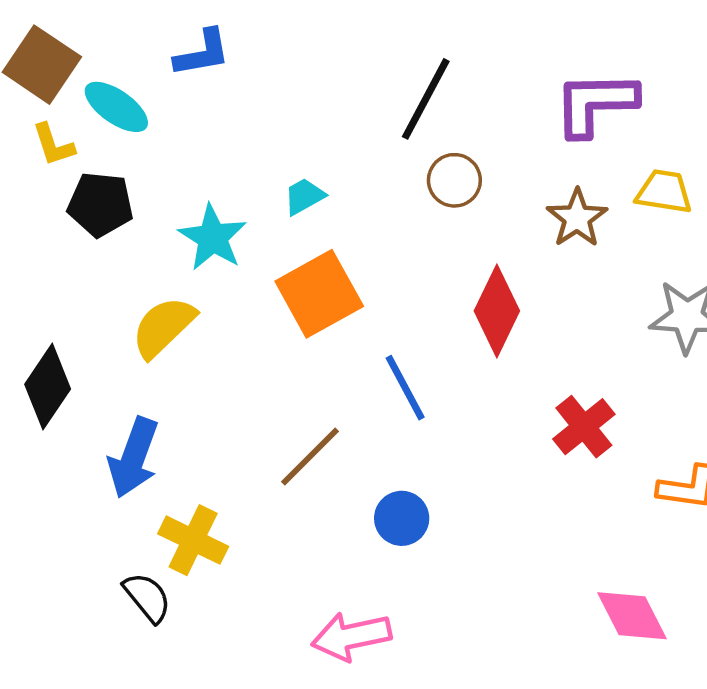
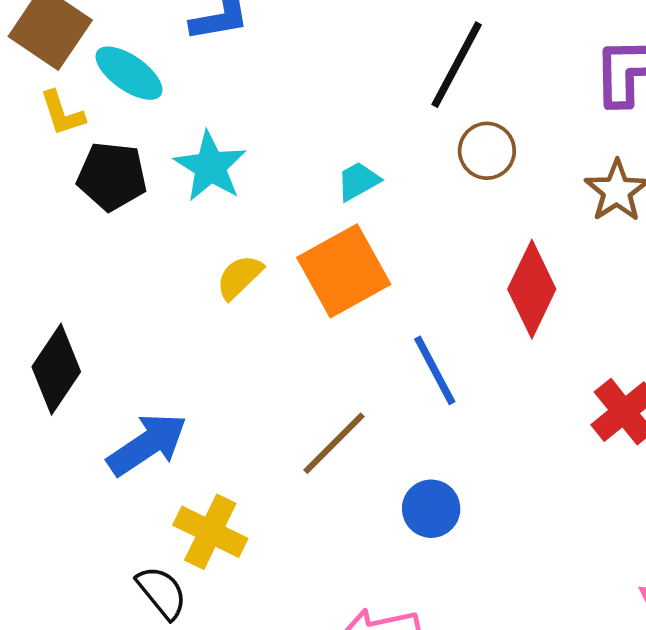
cyan trapezoid: (304, 196) -> (358, 181), moved
cyan star: (213, 238) -> (210, 167), moved
yellow semicircle: (163, 327) -> (239, 277), moved, size x0.7
blue arrow: (134, 458) -> (147, 444), turned -144

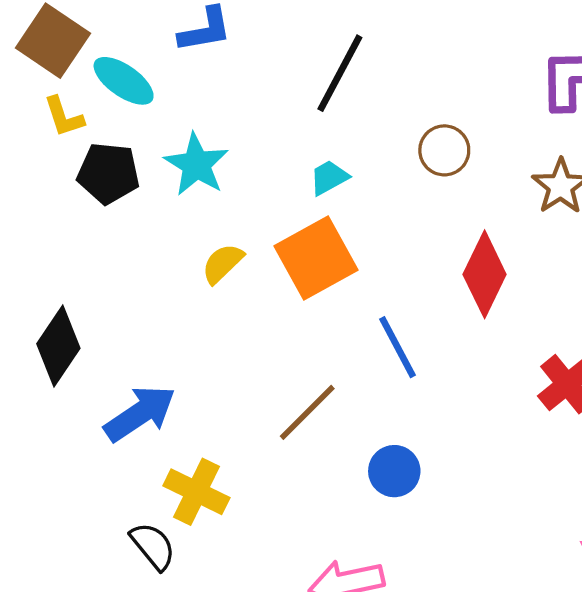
black line: (457, 65) -> (340, 73), moved

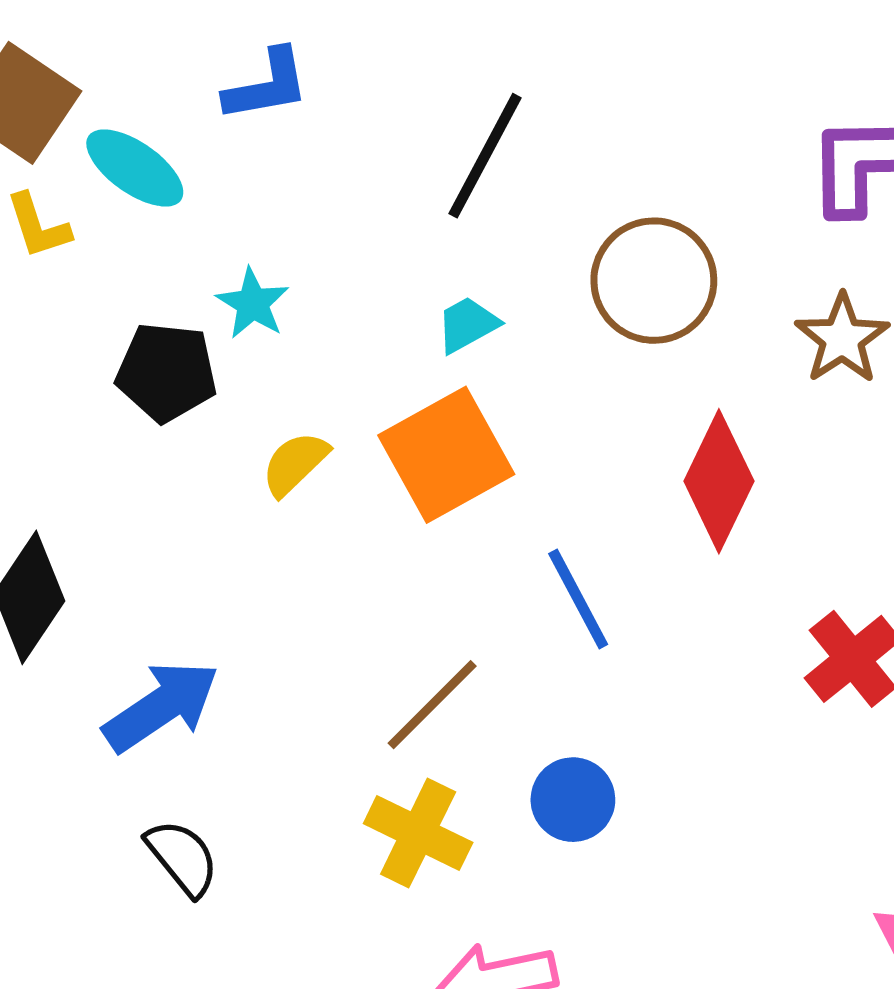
brown circle: (444, 150) -> (654, 281), size x1.5
cyan star: (196, 165) -> (253, 303), size x0.7
black pentagon: (108, 173) -> (166, 372), moved
yellow cross: (196, 492) -> (418, 833), moved
black semicircle: (153, 546) -> (182, 858), moved

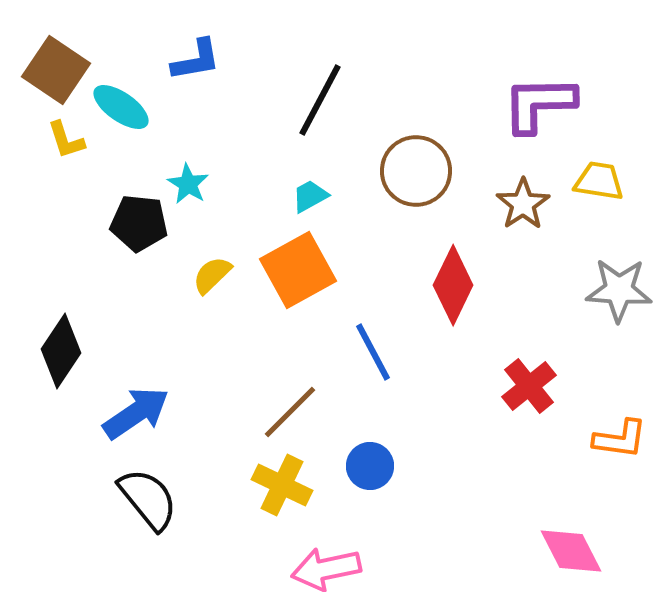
black semicircle: (182, 858) -> (148, 499), size x1.4

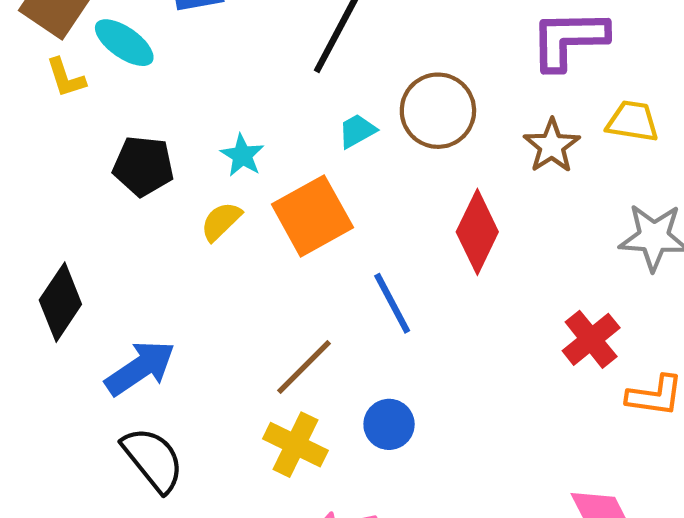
cyan star: (188, 184) -> (242, 155), moved
cyan trapezoid: (310, 196) -> (357, 131), moved
red cross: (529, 386) -> (591, 339), moved

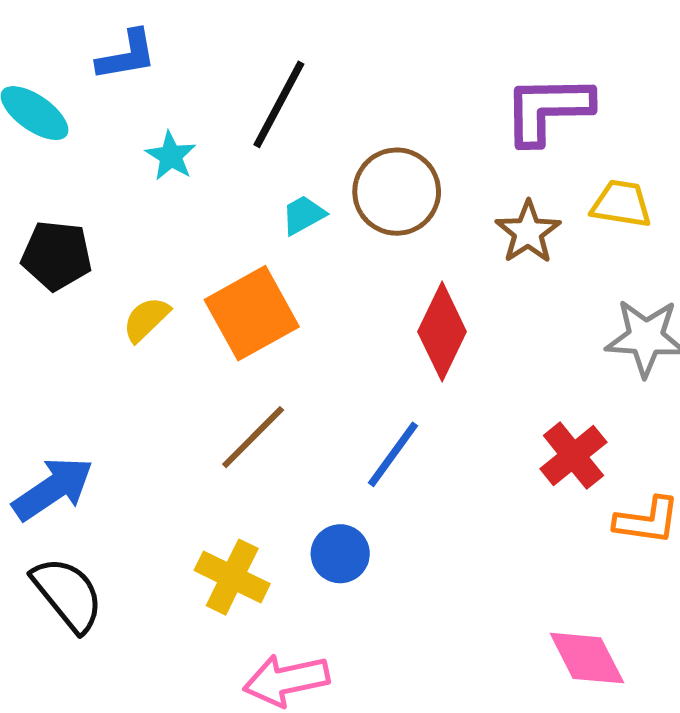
cyan star: (242, 155) -> (171, 156), moved
blue line: (392, 303) -> (393, 454), moved, turned 64
brown line: (304, 367) -> (253, 437), moved

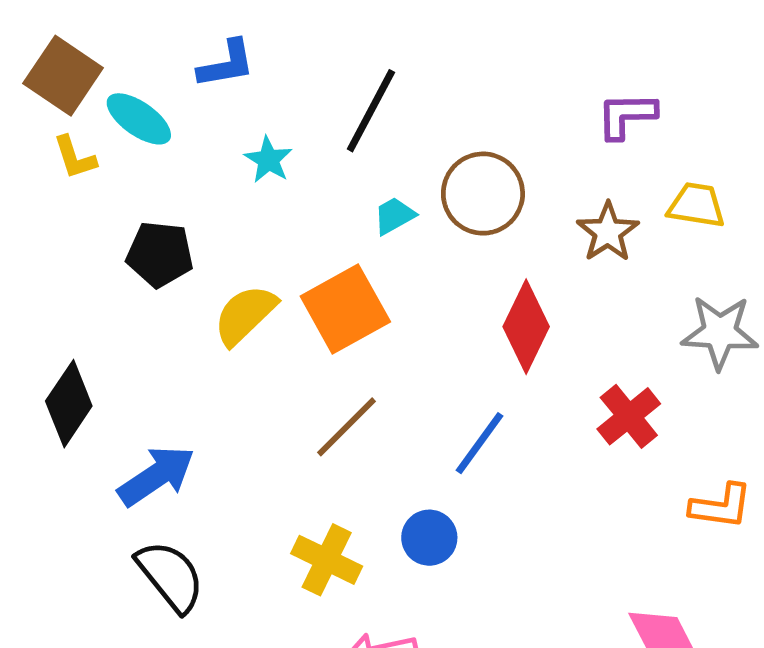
purple L-shape: (548, 109) -> (626, 115), size x0.7
yellow semicircle: (146, 319) -> (245, 315), size x1.4
red cross: (573, 456) -> (629, 416), moved

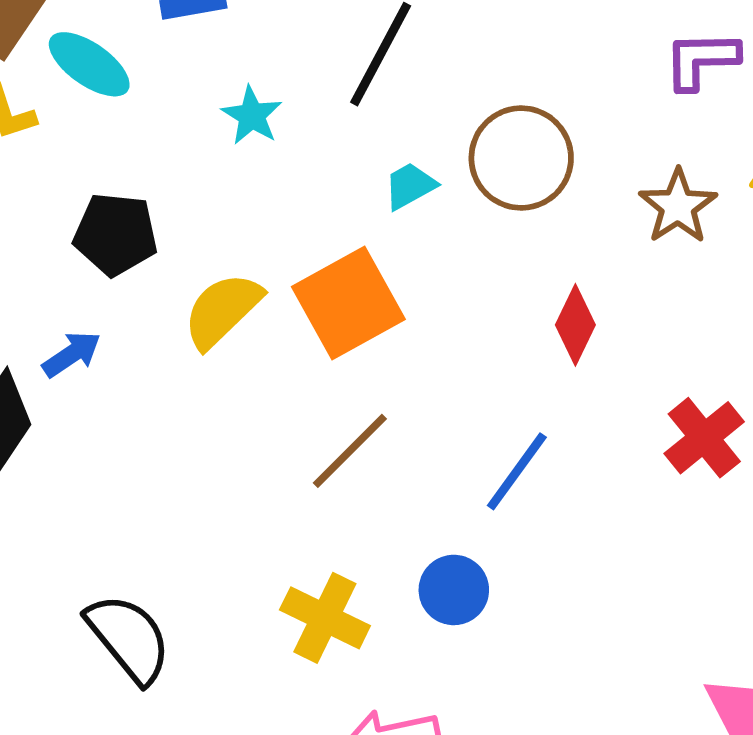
red diamond: (526, 327) -> (575, 325), size x0.7
blue arrow: (156, 476) -> (72, 354), moved, size x0.6

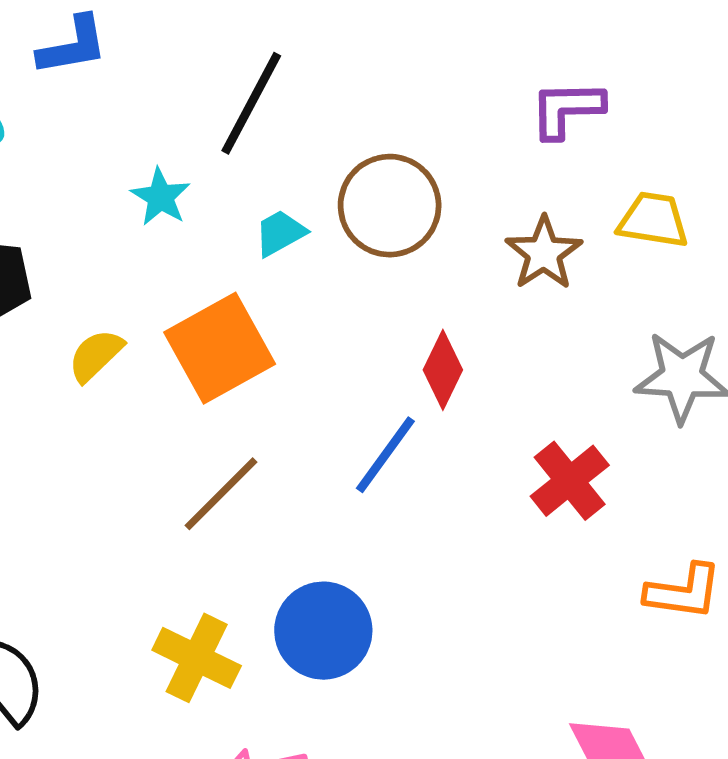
cyan star: (252, 116) -> (161, 197), moved
yellow semicircle: (222, 310) -> (96, 355), size x0.7
blue line: (517, 471) -> (385, 455), moved
blue circle: (454, 590) -> (323, 631), size x1.4

